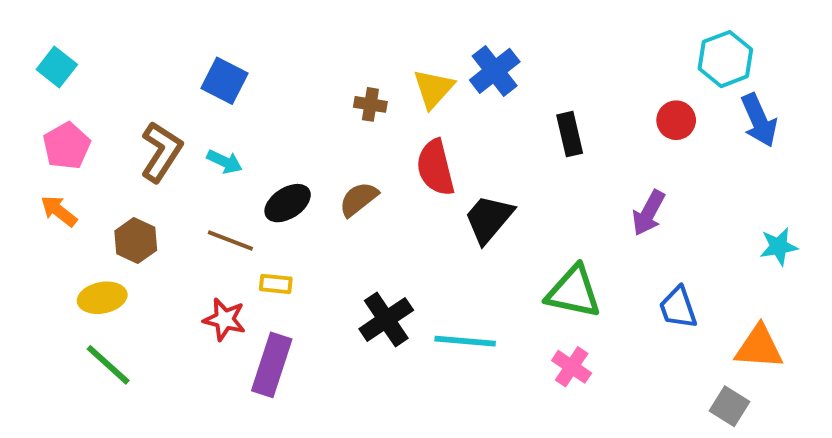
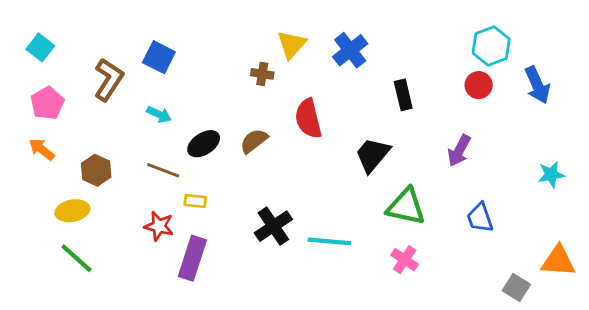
cyan hexagon: (725, 59) -> (491, 46), moved
yellow triangle: (434, 89) -> (292, 45), moved
brown L-shape: (161, 152) -> (109, 80), moved
black trapezoid: (489, 219) -> (373, 155), moved
orange triangle: (759, 347) -> (558, 261), moved

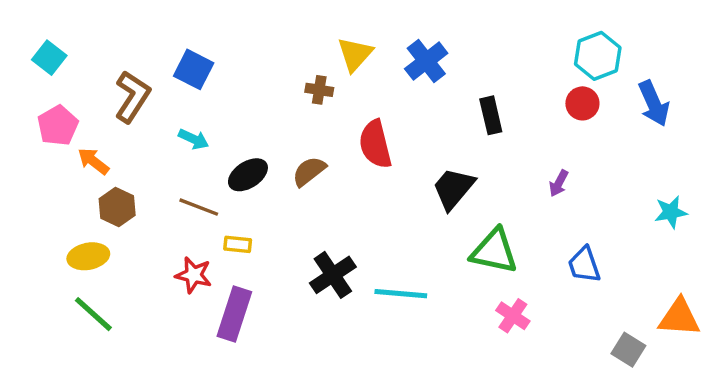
orange arrow: (42, 149) -> (93, 161), moved
purple arrow: (459, 151) -> (559, 183), size x0.7
pink cross: (405, 260) -> (513, 316), moved

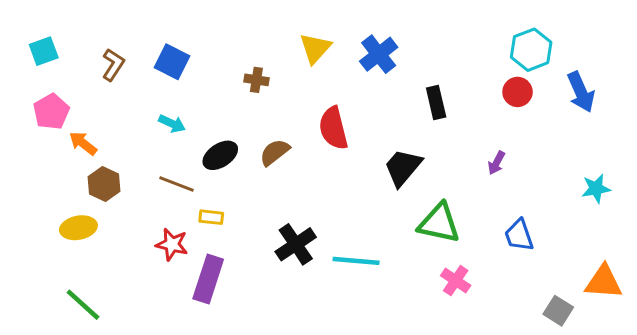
cyan square: (49, 58) -> (44, 51), turned 32
brown cross: (319, 90) -> (256, 80), moved
brown L-shape: (132, 97) -> (113, 65), moved, size x0.7
green line: (93, 314) -> (83, 305), moved

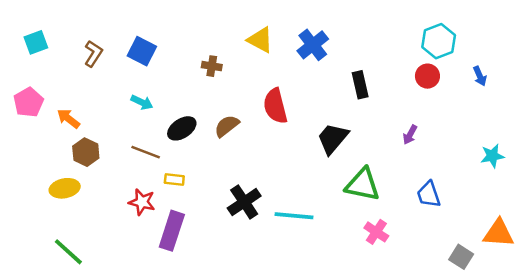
yellow triangle: (315, 48) -> (260, 40), turned -44
blue arrow: (581, 92) -> (480, 76), size x0.6
pink pentagon: (51, 112) -> (28, 102), moved

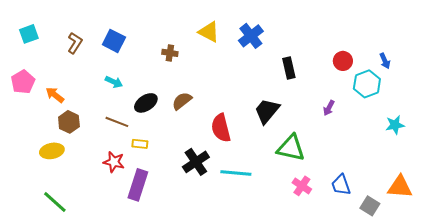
cyan hexagon: (439, 41) -> (367, 84), moved
red semicircle: (275, 106) -> (221, 128), moved
blue trapezoid: (429, 195) -> (341, 185), moved

